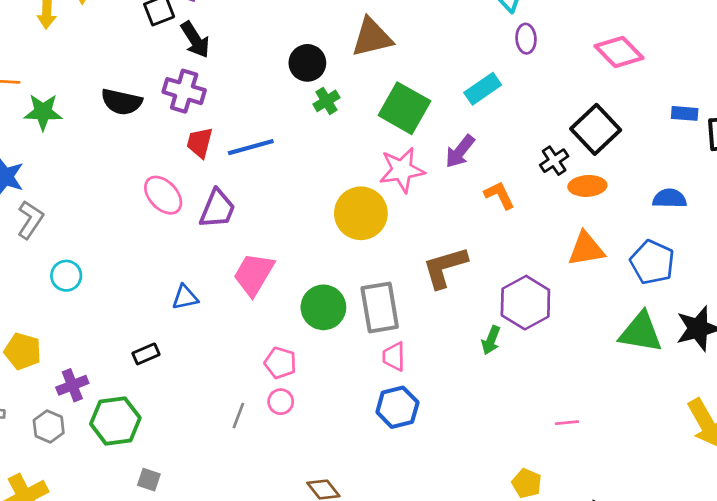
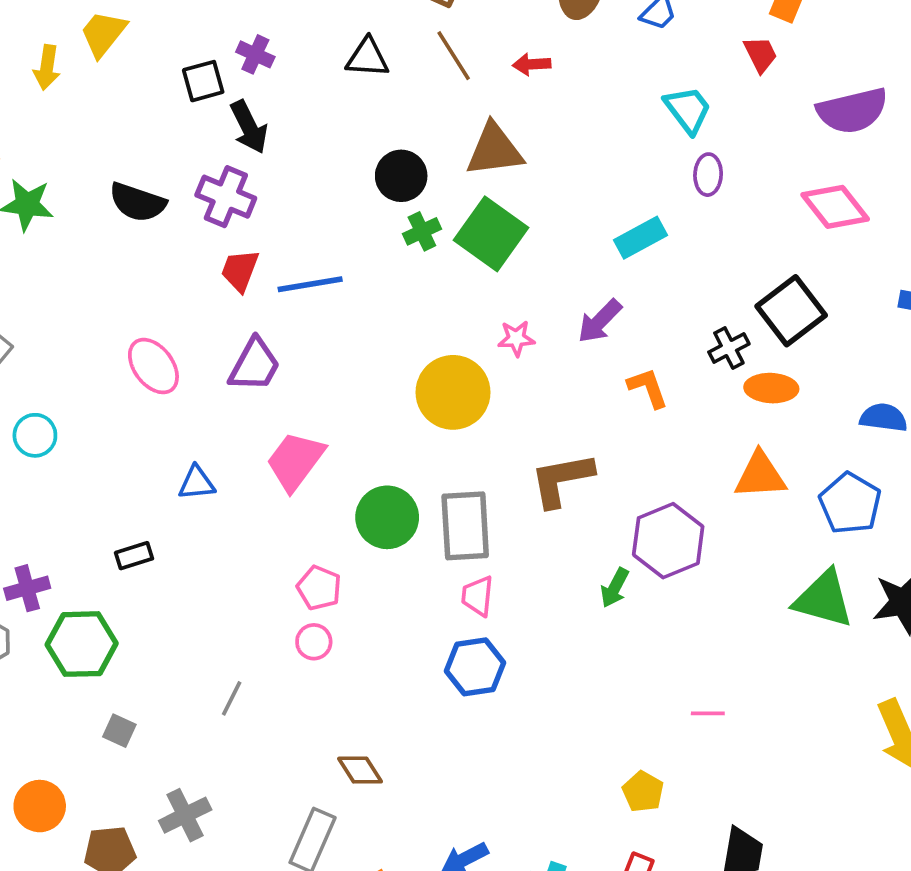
green square: (404, 108) -> (491, 234), moved
pink star: (402, 170) -> (516, 338), size x0.6
pink ellipse: (163, 195) -> (153, 366), moved
gray line: (238, 416) -> (232, 698), moved

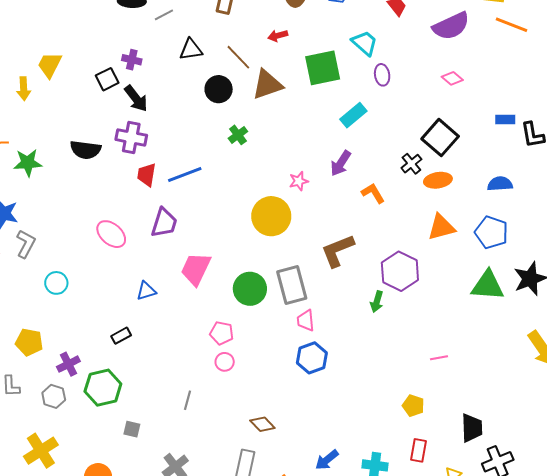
brown line: (454, 56) -> (238, 57), moved
black circle: (401, 176) -> (219, 89), moved
pink diamond: (835, 207) -> (452, 78), size x0.6
green square: (491, 234) -> (323, 68), moved, turned -36

